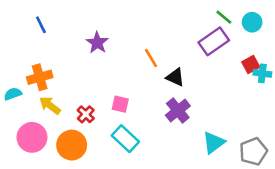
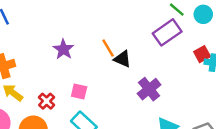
purple star: (97, 43) -> (63, 49), moved
black triangle: (175, 77) -> (122, 59), moved
purple cross: (178, 111) -> (149, 89), moved

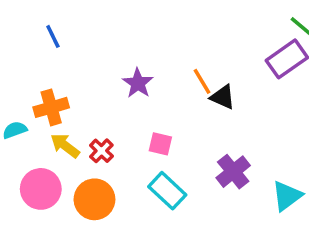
purple cross: (149, 89) -> (233, 172), moved
red cross: (47, 101) -> (101, 151), moved

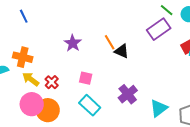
orange cross: (51, 107) -> (23, 57), turned 30
pink circle: (41, 189) -> (32, 104), moved

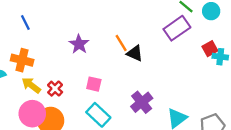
blue line: (24, 16) -> (25, 23), moved

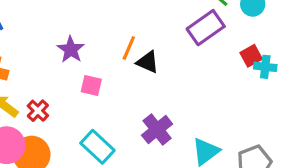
orange line: (121, 43) -> (129, 48), turned 54
pink square: (94, 84) -> (91, 86), moved

